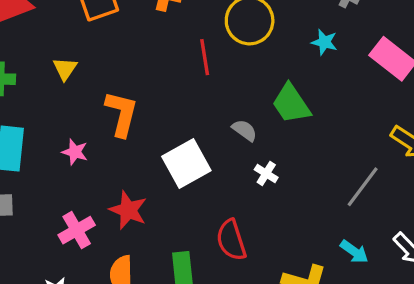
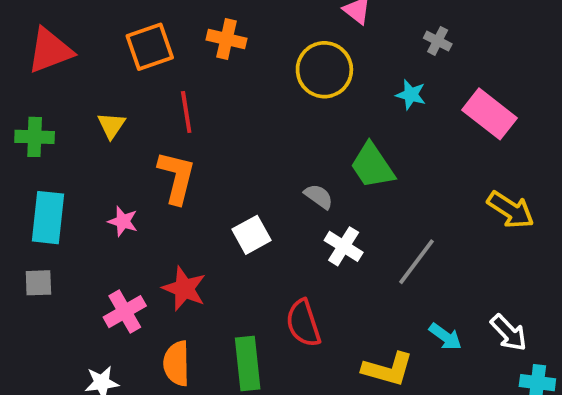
red line: (205, 57) -> (186, 112), moved
white square: (186, 164) -> (251, 235), size x0.7
white cross: (266, 174) -> (344, 246), size x1.4
gray line: (363, 187) -> (417, 262), moved

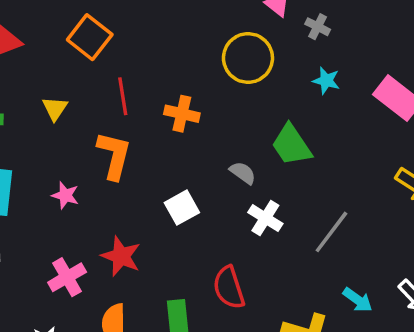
orange cross: (227, 39) -> (182, 114), moved
gray cross: (438, 41) -> (318, 27), moved
orange square: (150, 47) -> (90, 37), turned -33

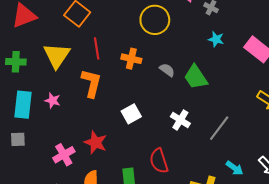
yellow circle: (248, 58) -> (155, 20), moved
yellow triangle: (55, 108) -> (57, 56), size x1.8
gray semicircle: (243, 173) -> (167, 70), moved
pink star: (65, 195) -> (53, 101), moved

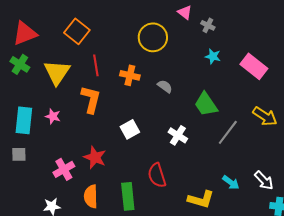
green cross: (16, 62) -> (20, 64), moved, turned 30
green trapezoid: (196, 77) -> (206, 104), moved
gray line: (219, 128) -> (228, 132), moved

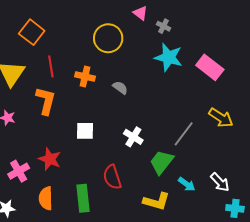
cyan star: (213, 56) -> (169, 57), size x1.8
green trapezoid: (206, 104) -> (161, 162), moved, turned 72
white square: (130, 129) -> (85, 131), turned 30

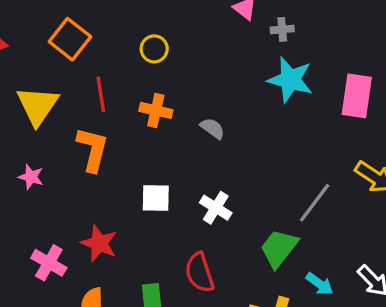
gray cross: (164, 26) -> (282, 29), turned -32
yellow circle: (108, 38) -> (154, 49), moved, size x0.6
pink rectangle: (210, 67) -> (357, 96), turned 60
white cross: (133, 137) -> (216, 208), moved
pink cross: (19, 171) -> (49, 263), turned -30

